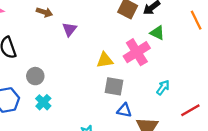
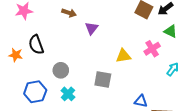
pink cross: (137, 52) -> (152, 49), size x0.7
gray square: (114, 86) -> (103, 80), moved
cyan arrow: (163, 87) -> (173, 69), moved

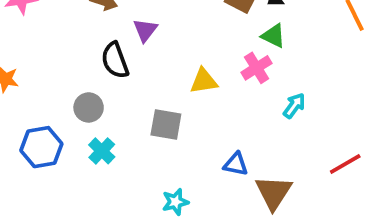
green triangle: (171, 31) -> (273, 36), moved
black semicircle: (36, 45) -> (115, 60), moved

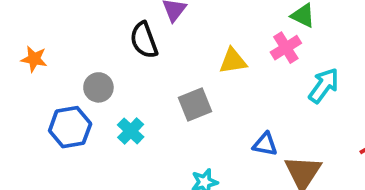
cyan arrow: (294, 106) -> (324, 86), size x1.4
gray circle: (89, 107) -> (98, 87), moved
gray square: (166, 124) -> (195, 104), turned -32

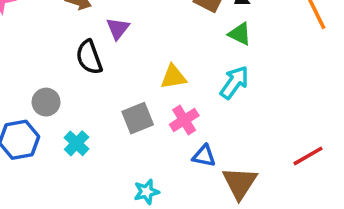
pink cross: (286, 48) -> (184, 120), moved
cyan arrow: (324, 86) -> (234, 82), moved

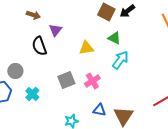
green triangle: (240, 34) -> (114, 38), moved
yellow triangle: (173, 77) -> (86, 48), moved
blue triangle: (204, 156) -> (99, 110), moved

